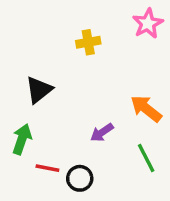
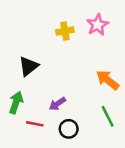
pink star: (148, 24) -> (97, 25), moved
purple arrow: (102, 132) -> (57, 104), moved
black circle: (80, 178) -> (69, 129), moved

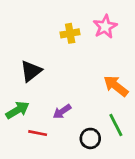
green arrow: (16, 103) -> (18, 110), turned 40
black circle: (69, 129) -> (90, 138), moved

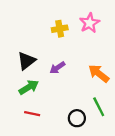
green arrow: (18, 110) -> (29, 87), moved
purple arrow: (62, 112) -> (57, 68), moved

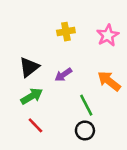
pink star: (90, 23) -> (108, 35), moved
green line: (99, 107) -> (86, 105), moved
red line: (32, 114) -> (35, 125), turned 35

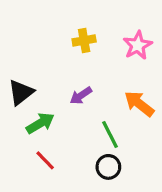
black triangle: (29, 67) -> (21, 92), moved

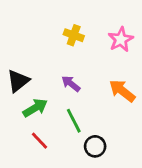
yellow cross: (84, 40) -> (74, 35), turned 30
purple arrow: (81, 96) -> (71, 84), turned 72
green line: (110, 134) -> (74, 121), moved

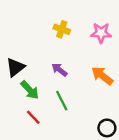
pink star: (121, 39) -> (101, 33), turned 30
green arrow: (35, 108) -> (30, 90), turned 78
black circle: (95, 146) -> (107, 128), moved

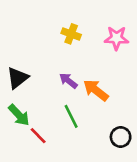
orange arrow: (102, 76) -> (96, 90), moved
green arrow: (30, 90) -> (19, 115), moved
black circle: (107, 128) -> (121, 137), moved

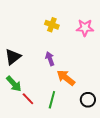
purple arrow: (68, 81) -> (50, 59), turned 32
orange arrow: (96, 90) -> (66, 78), moved
green line: (71, 116) -> (52, 100), moved, turned 42

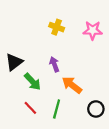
green arrow: (14, 84) -> (33, 82), moved

